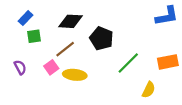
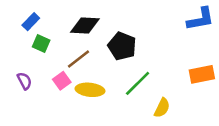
green square: (34, 36) -> (41, 44), turned 32
green line: (128, 63) -> (138, 83), moved
yellow semicircle: (149, 90) -> (162, 108), moved

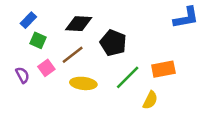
orange rectangle: (202, 74) -> (163, 69), moved
pink square: (62, 81) -> (46, 68), moved

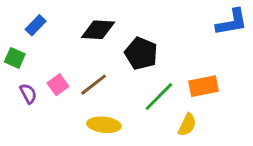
green square: (38, 40) -> (15, 58), moved
brown line: (73, 55) -> (94, 85), moved
yellow ellipse: (83, 83) -> (104, 125), moved

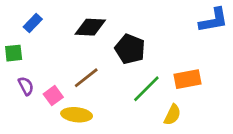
green square: (15, 58) -> (14, 53), turned -30
pink square: (58, 85) -> (53, 96), moved
yellow ellipse: (104, 125) -> (77, 115), moved

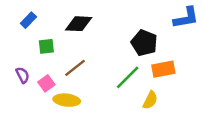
black pentagon: (130, 49) -> (144, 43), moved
green square: (14, 53) -> (46, 46), moved

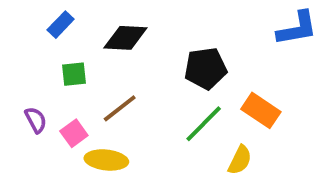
blue rectangle: (28, 20) -> (61, 25), moved
black pentagon: (144, 43) -> (206, 68), moved, turned -30
orange rectangle: (163, 69) -> (261, 110), turned 45

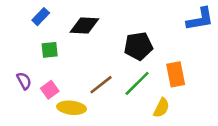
brown line: (120, 108) -> (101, 85), moved
orange rectangle: (261, 110) -> (176, 74), turned 45

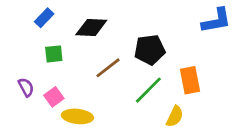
brown line: (101, 85) -> (108, 68), moved

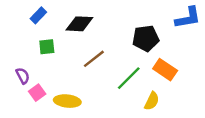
black pentagon: (150, 50) -> (146, 38), moved
orange rectangle: (190, 80) -> (165, 70), turned -45
pink square: (54, 97) -> (37, 93), moved

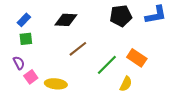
blue rectangle: (38, 15) -> (24, 20), moved
black pentagon: (146, 38) -> (121, 16), moved
green square: (47, 47) -> (26, 39), moved

